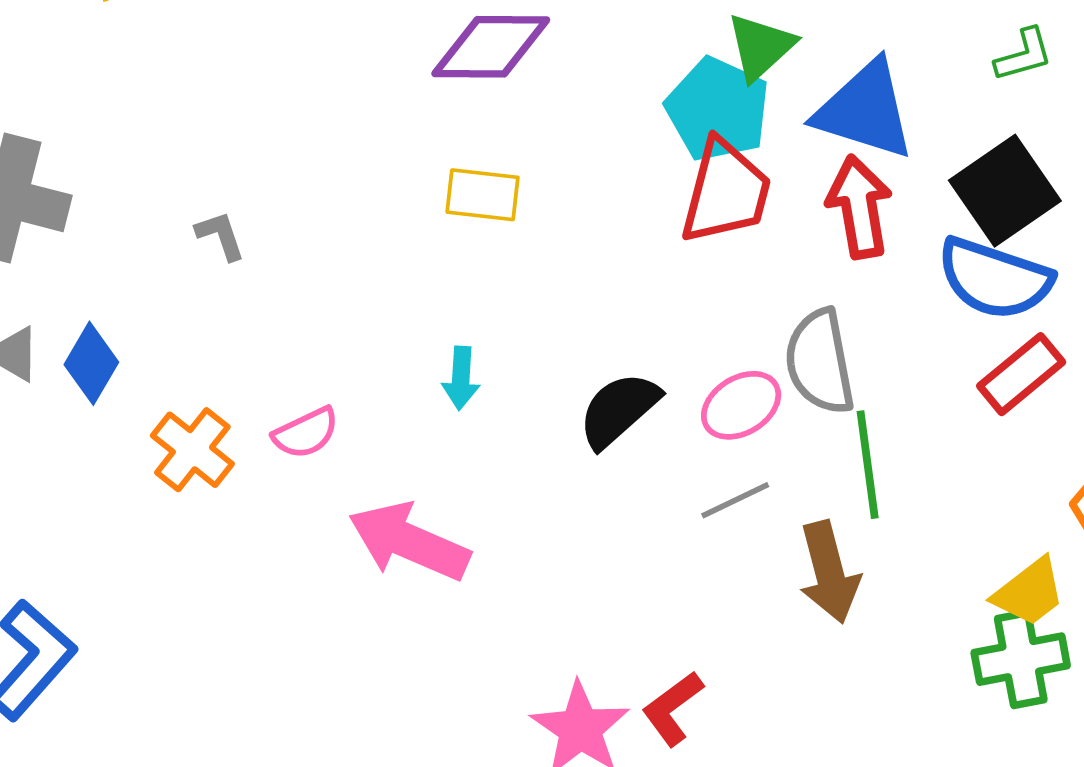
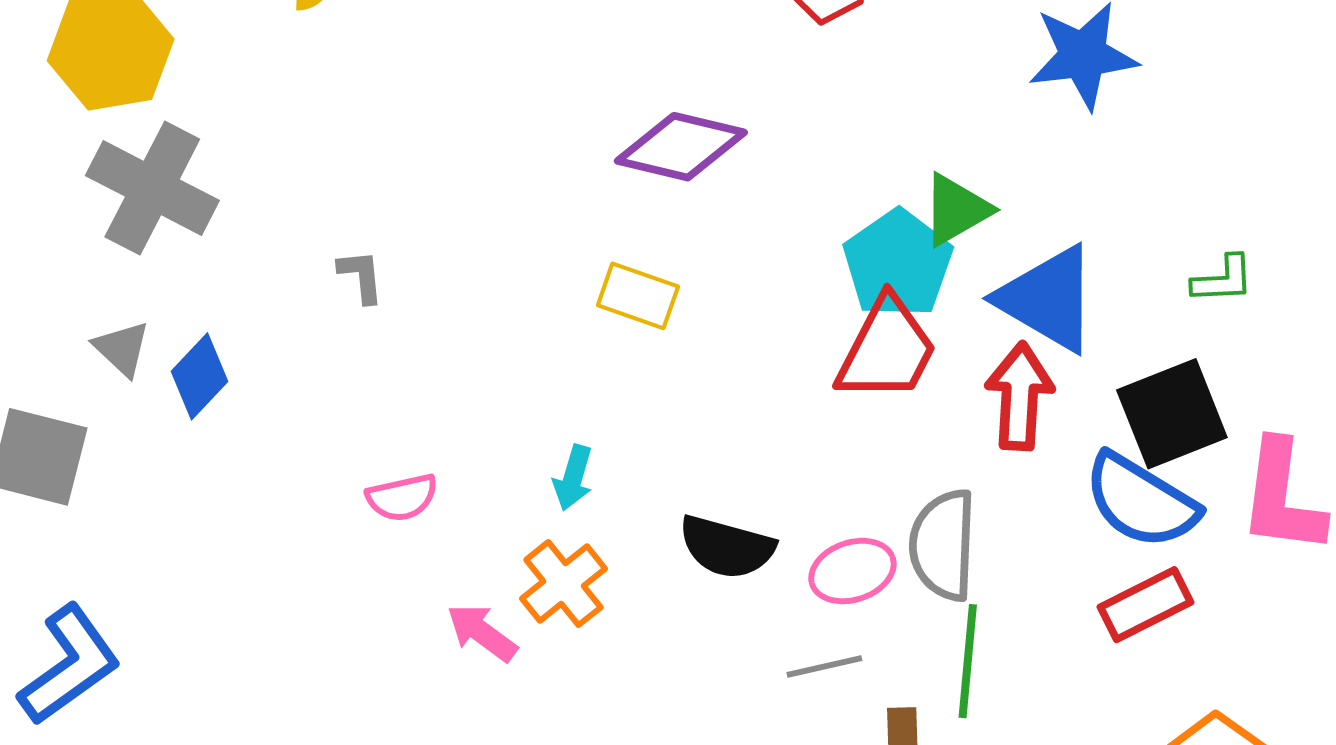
black semicircle: (619, 410) -> (727, 547), turned -136
orange cross: (192, 450) -> (563, 584), moved
pink arrow: (409, 542) -> (482, 633), size x0.6

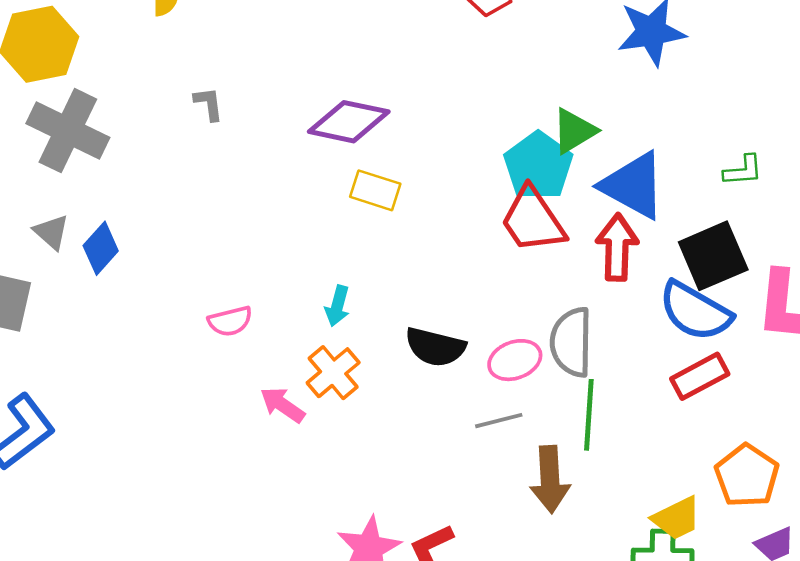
purple diamond: (681, 147) -> (349, 122), moved
gray L-shape: (361, 276) -> (209, 104), moved
red trapezoid: (887, 349) -> (533, 220), turned 120

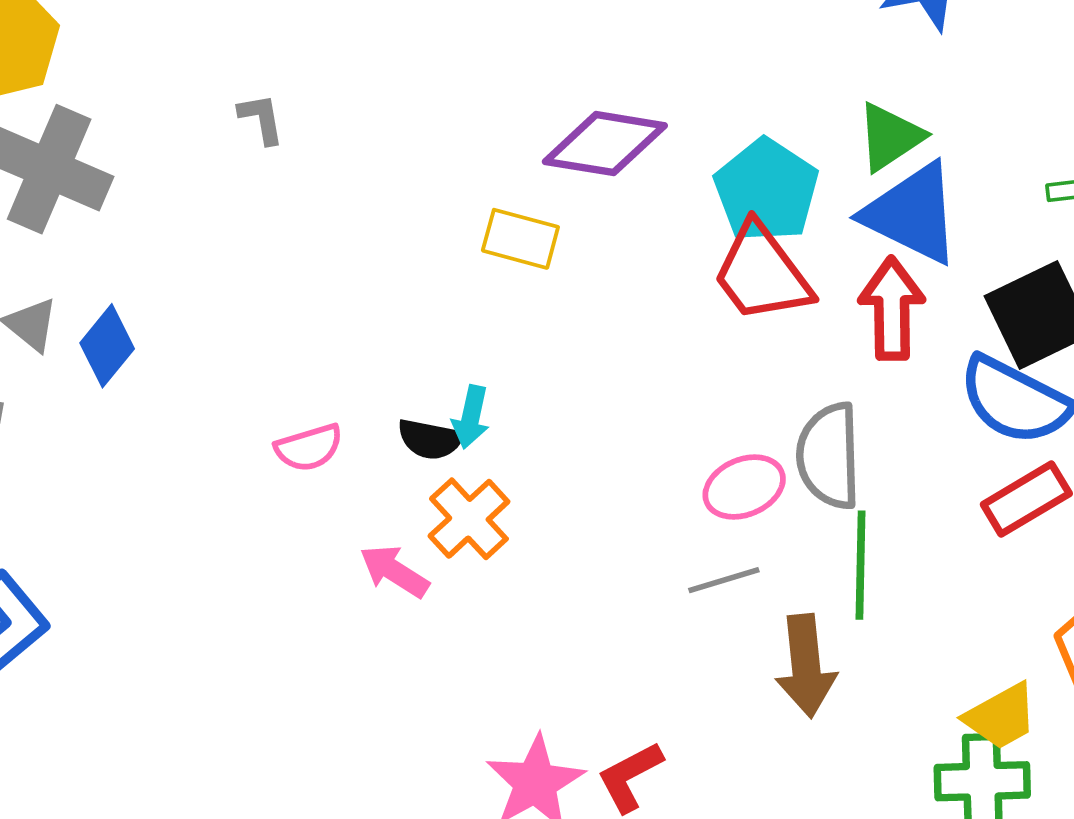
purple diamond: (349, 122) -> (605, 144), moved
green triangle: (574, 131) -> (890, 137), moved
black semicircle: (435, 347) -> (430, 439), moved, size x0.7

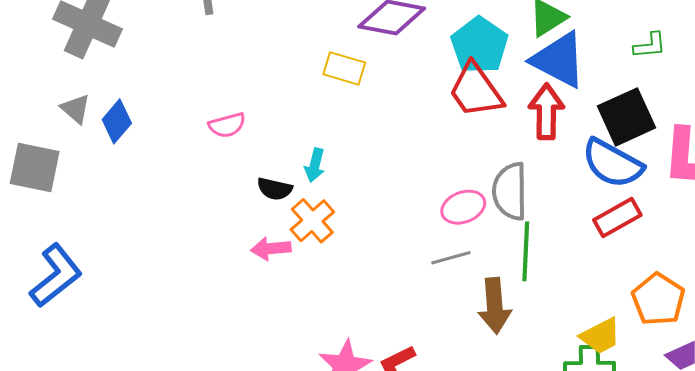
black semicircle: (430, 439) -> (275, 189), moved
pink semicircle: (309, 448) -> (227, 125), moved
pink arrow: (394, 571) -> (271, 248), turned -39

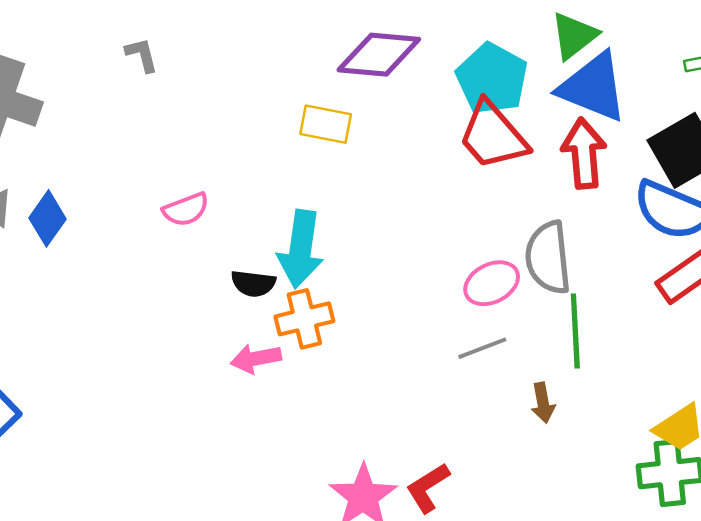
cyan arrow: (315, 165) -> (301, 249), size x1.8
orange cross: (312, 221) -> (304, 319), turned 33
brown arrow: (495, 306) -> (543, 403), size x0.6

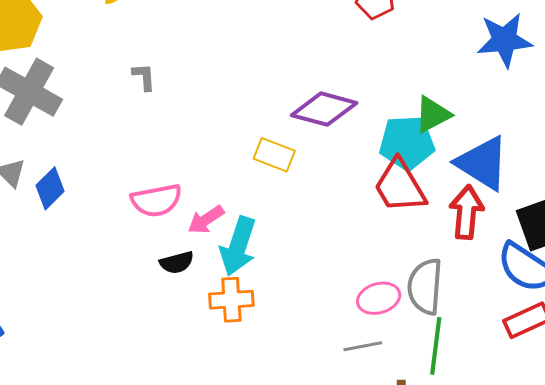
green triangle: (574, 36) -> (433, 115), moved
cyan pentagon: (492, 79) -> (407, 143), turned 30
pink semicircle: (186, 210) -> (156, 200), size x1.4
black semicircle: (253, 283) -> (177, 262), moved, turned -32
pink arrow: (256, 359) -> (206, 220), moved, turned -33

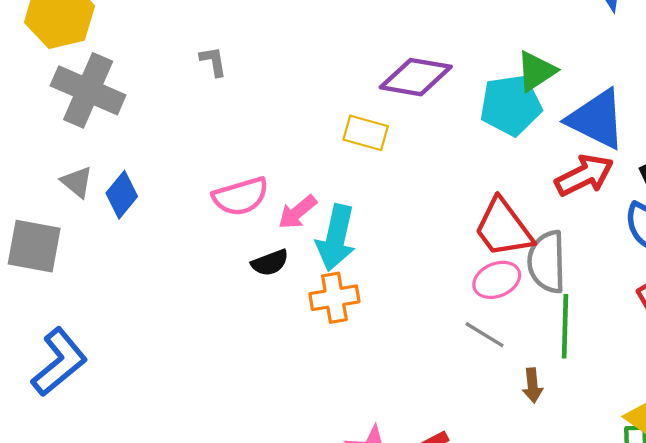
red trapezoid: (400, 186) -> (503, 228), moved
red arrow: (466, 212) -> (584, 175), turned 64
gray line: (363, 346) -> (484, 335), turned 48

